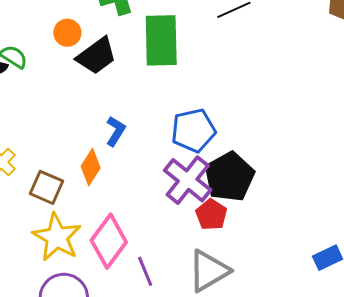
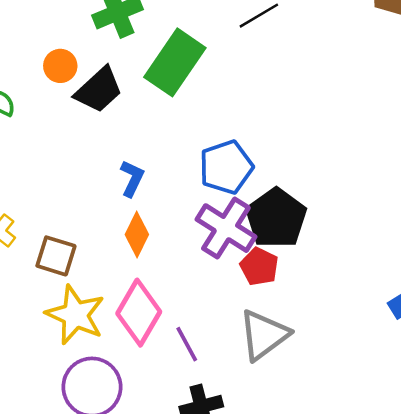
green rectangle: (161, 40) -> (175, 62), turned 42
orange diamond: (91, 167) -> (137, 235), moved

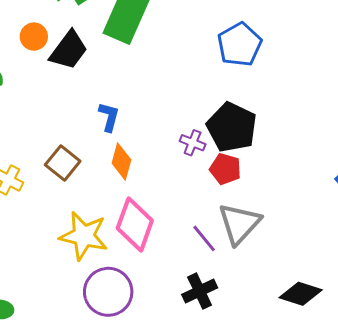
blue pentagon: (226, 167) -> (240, 45), moved
purple cross: (226, 228) -> (193, 143), size x0.5
brown square: (56, 256) -> (63, 163), moved, turned 32
purple line: (187, 344) -> (204, 238), moved

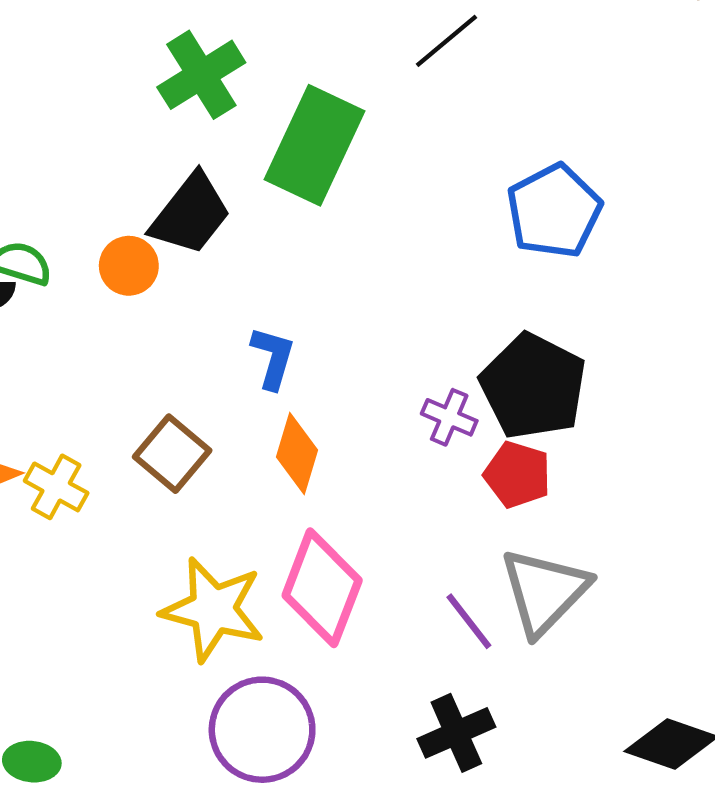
orange circle: (34, 37) -> (129, 266), moved

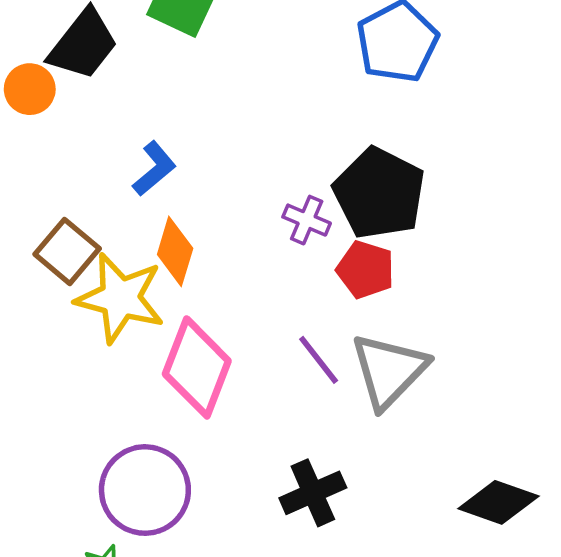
blue L-shape: (273, 358) -> (154, 169), turned 34
yellow star: (213, 609) -> (120, 298), moved
purple line: (469, 621) -> (319, 360), moved

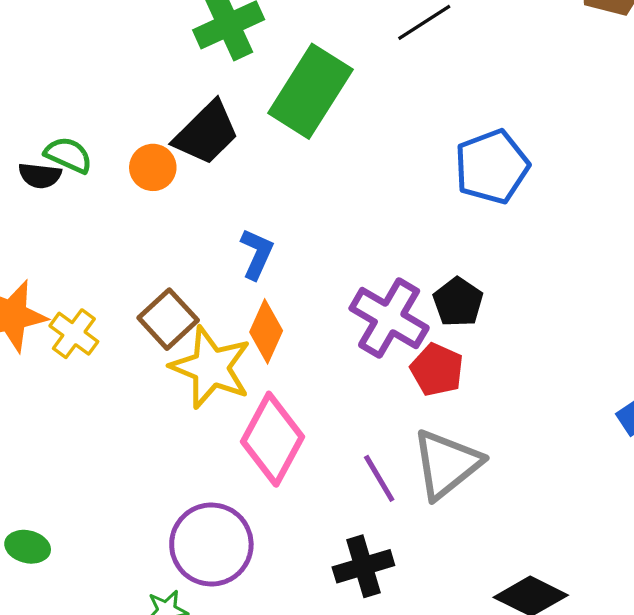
blue L-shape: (154, 169) -> (257, 254), turned -33
black pentagon: (379, 193) -> (458, 302), size x0.6
purple cross: (307, 220) -> (389, 318), size x1.8
purple line: (319, 360) -> (379, 478), moved

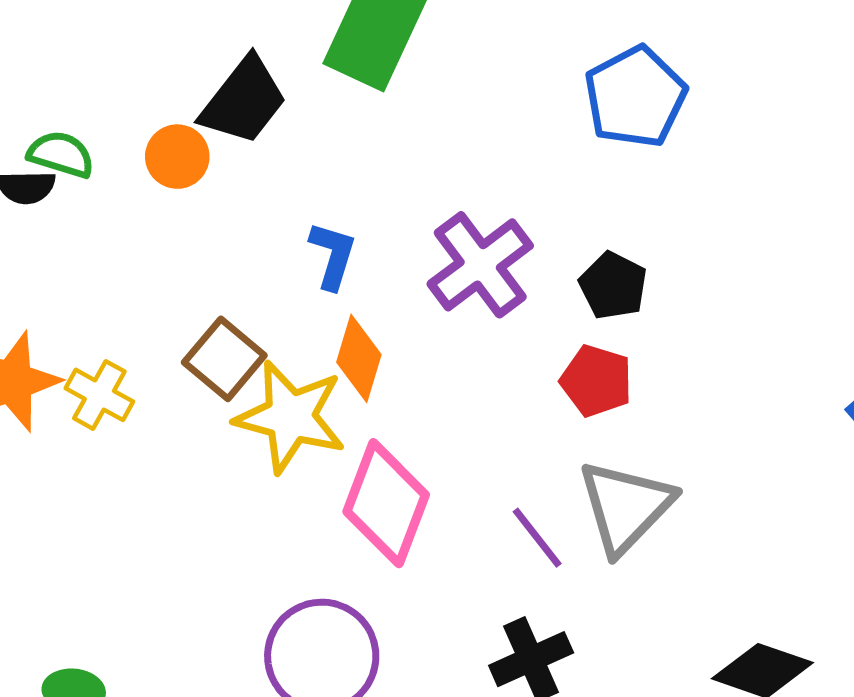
purple cross: (389, 318) -> (480, 265), moved, turned 30

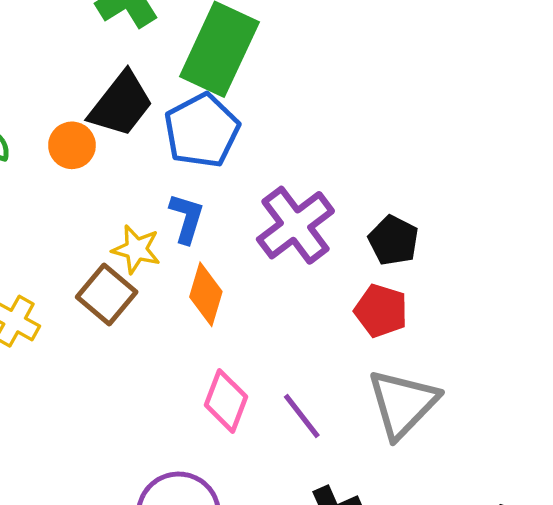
blue pentagon: (635, 97) -> (202, 131), moved
yellow star: (290, 417) -> (136, 249), moved, size x0.6
pink diamond: (386, 503) -> (226, 401), size x0.7
purple line: (537, 538) -> (302, 416), moved

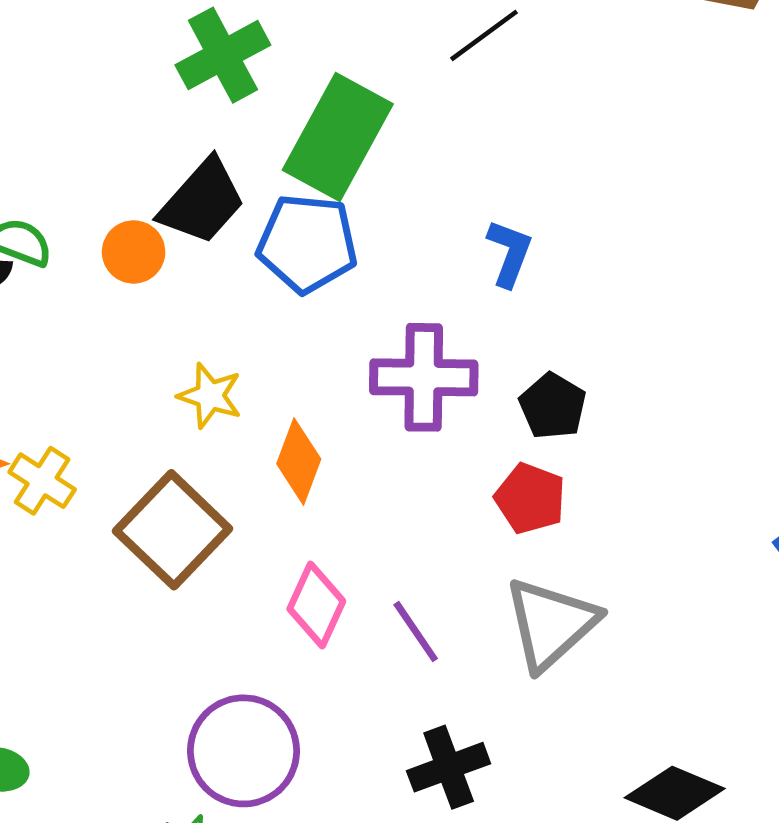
blue pentagon: (202, 131) -> (307, 243), turned 30
blue L-shape: (187, 218) -> (510, 253), moved
purple cross: (295, 225) -> (424, 377), turned 34
brown square: (107, 294) -> (173, 530), moved, size x1.4

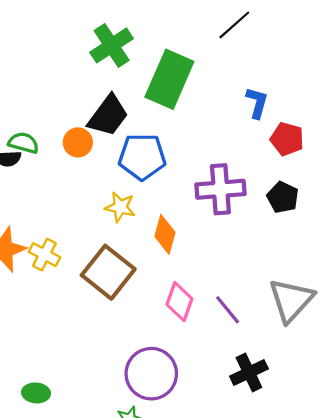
blue pentagon: (307, 243) -> (142, 157), moved
blue L-shape: (510, 253) -> (257, 103), moved
red pentagon: (530, 498) -> (287, 139), moved

